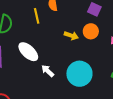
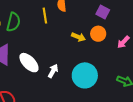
white ellipse: (28, 52) -> (29, 63), moved
white arrow: (48, 71) -> (53, 71), turned 72

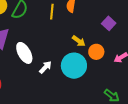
orange circle: (98, 34) -> (96, 52), moved
cyan circle: (85, 75) -> (74, 66), moved

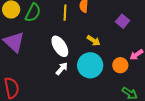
orange circle: (96, 52) -> (120, 65), moved
white ellipse: (24, 53) -> (60, 46), moved

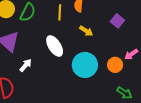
yellow arrow: (94, 41) -> (86, 31), moved
white arrow: (62, 69) -> (26, 65), moved

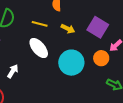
yellow line: (60, 12) -> (40, 24), moved, turned -70
purple square: (117, 21) -> (98, 27), moved, size x1.5

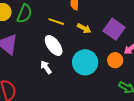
white arrow: (13, 71) -> (46, 67), moved, turned -72

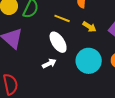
white arrow: (46, 67) -> (49, 63), turned 96

